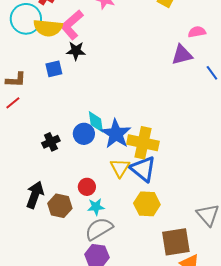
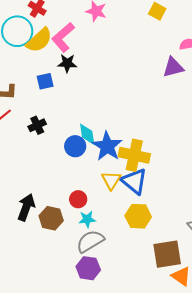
yellow semicircle: (48, 28) -> (39, 40), turned -48
black cross: (51, 142) -> (37, 125), moved

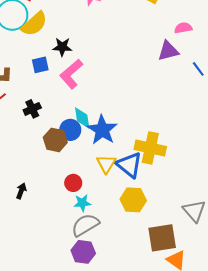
pink L-shape: (63, 37) -> (71, 74), moved
yellow cross: (134, 155) -> (150, 148), moved
black arrow: (26, 207) -> (21, 191), size x0.6
brown hexagon: (51, 218) -> (55, 140), moved

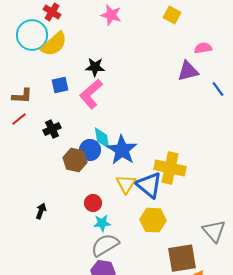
black star: (62, 47) -> (95, 67), moved

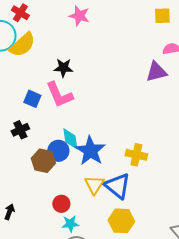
yellow square: (172, 15) -> (162, 16), moved, turned -30
blue square: (60, 85) -> (32, 99), moved, turned 36
pink L-shape: (91, 94) -> (59, 95), turned -72
yellow cross: (170, 168) -> (136, 155), moved, size x0.7

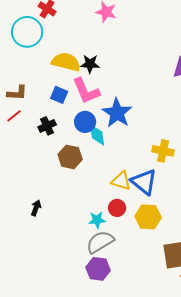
yellow semicircle: (22, 45) -> (66, 62), moved, turned -124
blue circle: (58, 151) -> (85, 122), moved
blue star: (90, 151) -> (117, 113), moved
yellow triangle: (94, 185) -> (121, 181), turned -45
red circle: (61, 204) -> (117, 208), moved

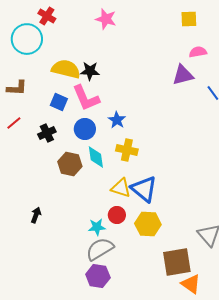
brown L-shape: (17, 93) -> (17, 88), moved
blue star: (117, 113) -> (117, 120), size x0.6
cyan diamond: (97, 135) -> (96, 157), moved
yellow cross: (163, 151) -> (127, 150), moved

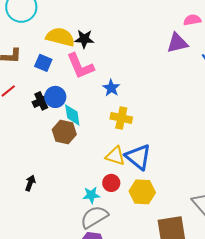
blue square: (59, 102) -> (43, 63), moved
blue circle: (85, 129) -> (55, 97), moved
cyan diamond: (96, 157) -> (72, 115), moved

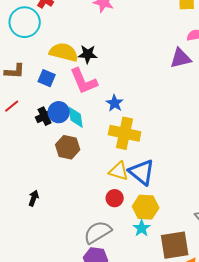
cyan diamond: (72, 115) -> (76, 117), moved
yellow cross: (121, 118) -> (125, 133), size x1.4
cyan star: (91, 195) -> (142, 228), moved, turned -30

